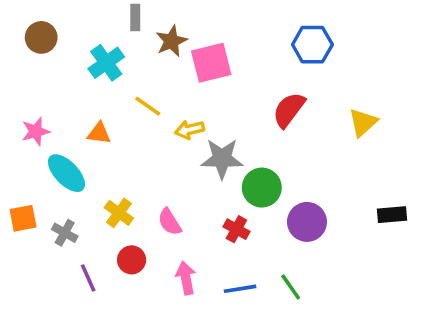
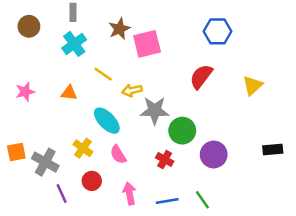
gray rectangle: (135, 18) -> (73, 12), moved
cyan ellipse: (66, 173) -> (107, 121), moved
gray cross: (65, 233) -> (45, 162), size x1.5

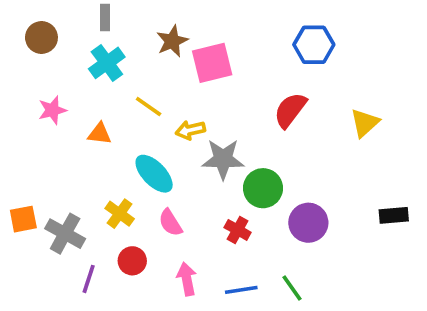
pink star: (25, 92) -> (52, 110), moved
purple line: (62, 193) -> (89, 279), turned 42

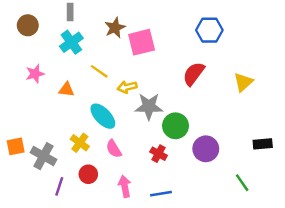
green line: (292, 288) -> (242, 183), moved

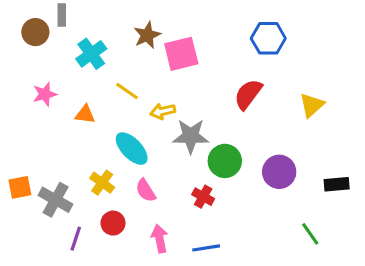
gray rectangle: (70, 12) -> (62, 15), moved
purple circle: (206, 149) -> (279, 172), moved

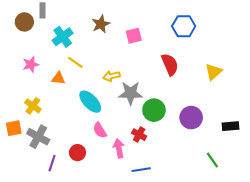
pink square: (181, 54) -> (134, 36), moved, size x0.7
yellow line: (127, 91) -> (75, 62), moved
red semicircle: (248, 94) -> (170, 64), turned 120
yellow cross: (102, 183) -> (33, 106), moved
pink arrow: (160, 239) -> (119, 148), moved

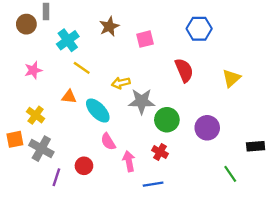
orange triangle: (58, 78) -> (69, 97), moved
black rectangle: (230, 126) -> (256, 146), moved
red cross: (139, 135) -> (160, 152), moved

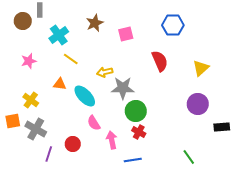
green circle: (167, 120) -> (136, 111), moved
purple circle: (207, 128) -> (198, 104), moved
green line: (230, 174) -> (189, 157), moved

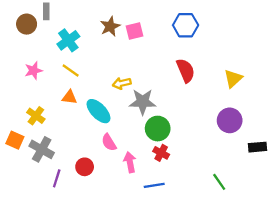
blue hexagon: (173, 25) -> (186, 25), moved
pink square: (126, 34) -> (134, 31), moved
yellow line: (71, 59) -> (71, 70), moved
orange square: (13, 121) -> (15, 140), turned 35

